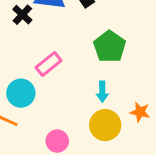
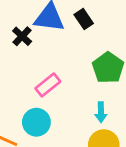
cyan circle: (21, 93) -> (36, 122), moved

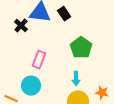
pink rectangle: (48, 85) -> (39, 60), turned -30

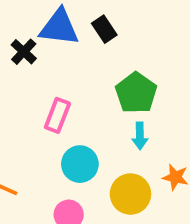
cyan arrow: (76, 79) -> (140, 136), moved
cyan circle: (31, 86) -> (80, 164), moved

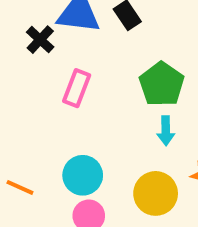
pink rectangle: (57, 115) -> (77, 88), moved
cyan circle: (80, 164) -> (83, 175), moved

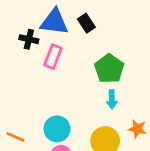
black cross: (40, 40) -> (29, 39), turned -30
pink rectangle: (77, 88) -> (53, 57), moved

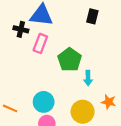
black rectangle: (86, 23) -> (92, 16), moved, turned 48
green pentagon: (109, 69) -> (70, 60), moved

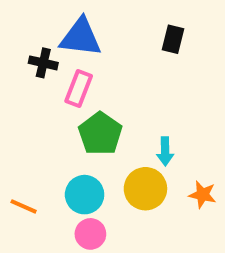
green pentagon: (70, 60) -> (100, 134), moved
yellow circle: (83, 112) -> (145, 189), moved

